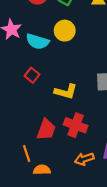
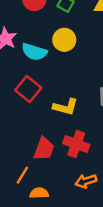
red square: (32, 75) -> (28, 89), size x1.5
orange line: (27, 153) -> (22, 175), turned 49

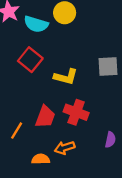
orange line: (22, 175) -> (17, 131), moved
orange arrow: (86, 181) -> (65, 148), moved

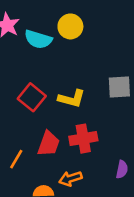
red square: (30, 60) -> (32, 97), moved
red cross: (76, 112) -> (83, 139), turned -30

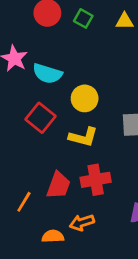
yellow circle: (70, 26) -> (85, 98), moved
red square: (32, 97) -> (40, 118), moved

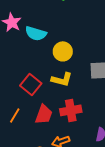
red square: (40, 118) -> (31, 84), moved
orange line: (24, 202) -> (15, 115), moved

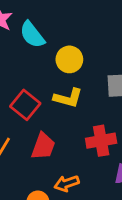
cyan semicircle: (36, 33) -> (32, 35), turned 35
red cross: (71, 110) -> (101, 141), moved

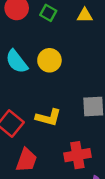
yellow circle: (69, 59) -> (49, 60), moved

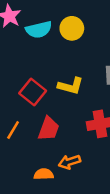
cyan semicircle: (17, 62) -> (39, 30), turned -65

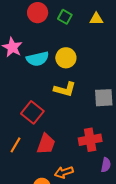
yellow L-shape: (71, 86) -> (65, 89), moved

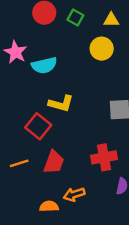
yellow circle: (66, 58) -> (102, 49), moved
yellow L-shape: (65, 89) -> (61, 104), moved
orange line: (15, 145) -> (19, 163), turned 42

